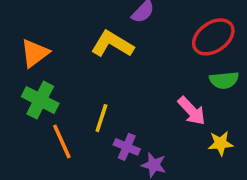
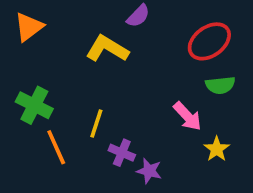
orange triangle: (35, 53) -> (29, 27), moved
yellow star: (220, 143) -> (217, 149), turned -30

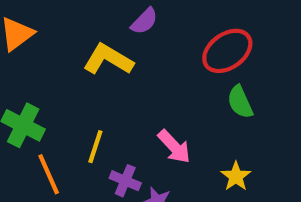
green semicircle: (220, 85) -> (240, 102), turned 72
pink arrow: (187, 116) -> (174, 147), moved

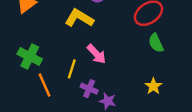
pink arrow: (174, 147) -> (97, 54), moved

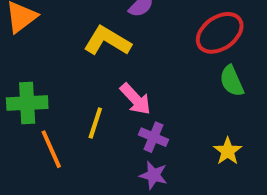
green cross: (30, 56) -> (27, 103), turned -30
purple cross: (89, 89) -> (153, 137), moved

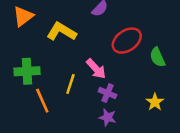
red ellipse: (220, 33) -> (127, 41), moved
yellow L-shape: (107, 41) -> (61, 32), moved

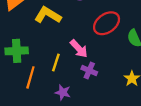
orange line: (42, 101) -> (30, 77), turned 40
purple star: (108, 117) -> (63, 92), moved

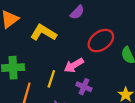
pink arrow: (79, 49) -> (74, 65), turned 102

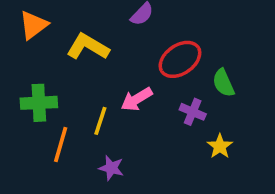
purple cross: (84, 87) -> (193, 112), moved

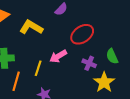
green semicircle: (223, 83) -> (112, 56), moved
yellow star: (220, 146) -> (104, 82), size x1.5

